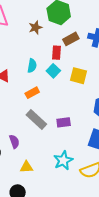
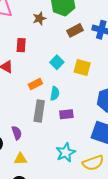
red rectangle: (56, 53) -> (21, 45), moved
cyan semicircle: (32, 66) -> (55, 93), moved
gray rectangle: (36, 120) -> (39, 111), turned 55
yellow triangle: (26, 167) -> (20, 159), moved

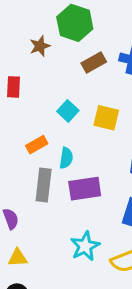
purple rectangle: (66, 114) -> (85, 189), size x1.5

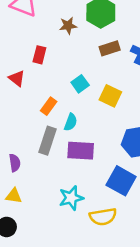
orange rectangle: (37, 145) -> (49, 106), turned -36

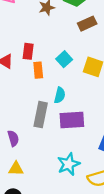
red rectangle: (39, 55) -> (28, 51), moved
orange rectangle: (49, 106) -> (38, 70), moved, turned -35

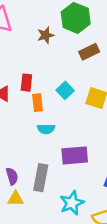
cyan semicircle: (60, 95) -> (46, 129), moved, turned 77
gray rectangle: (41, 115) -> (41, 178), moved
yellow triangle: (16, 169) -> (16, 199), moved

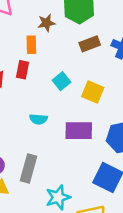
orange rectangle: (38, 103) -> (31, 45), moved
purple rectangle: (75, 155) -> (79, 131), moved

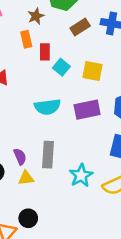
red rectangle: (23, 70) -> (45, 52), moved
cyan semicircle: (38, 119) -> (47, 107), size x1.5

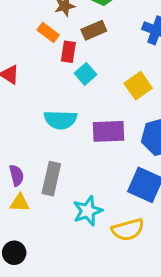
brown rectangle: (80, 27) -> (94, 30), moved
orange rectangle: (26, 39) -> (48, 32), turned -49
yellow square: (92, 71) -> (138, 86), moved, turned 35

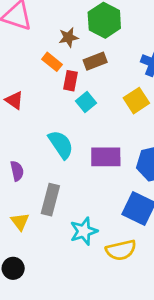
yellow square: (138, 86) -> (136, 101), moved
cyan semicircle: (60, 120) -> (61, 144), turned -128
purple semicircle: (17, 175) -> (17, 171), moved
yellow triangle: (20, 203) -> (20, 221), turned 48

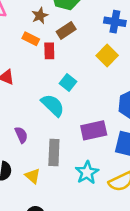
cyan square: (86, 102) -> (68, 83), moved
purple rectangle: (106, 157) -> (94, 130), moved

